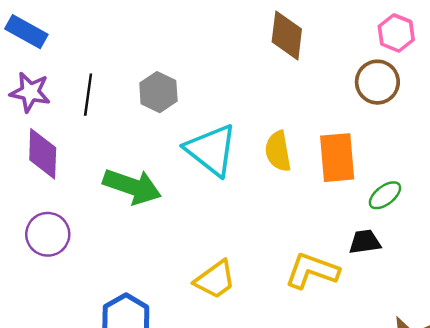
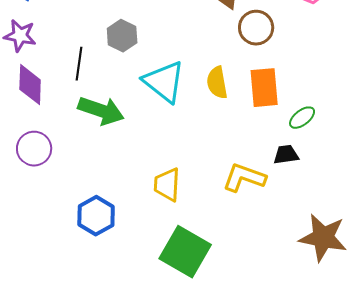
brown circle: (377, 82) -> (256, 28), moved
black line: (88, 95) -> (79, 64), moved
yellow trapezoid: (215, 280) -> (167, 185), turned 129

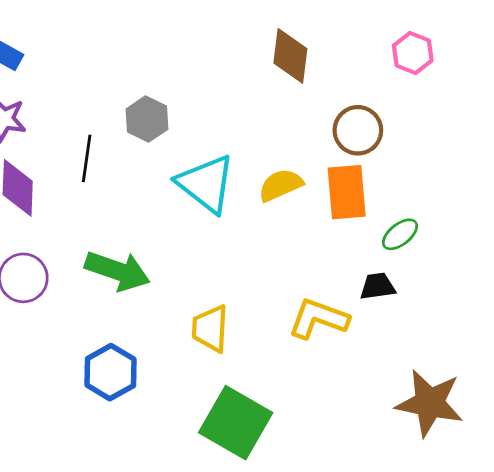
brown circle: (256, 28) -> (358, 130), moved
yellow semicircle: (217, 83) -> (281, 185), turned 76
green arrow: (101, 111) -> (117, 271), moved

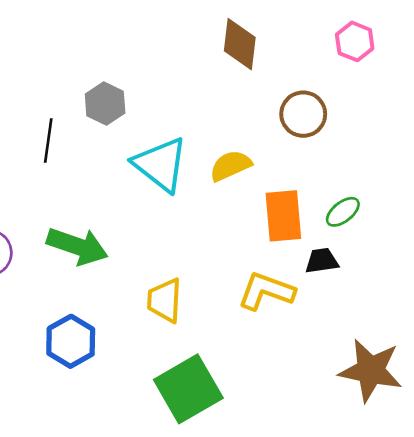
orange rectangle: (347, 192) -> (283, 216), moved
green square: (236, 423) -> (188, 389), turned 30

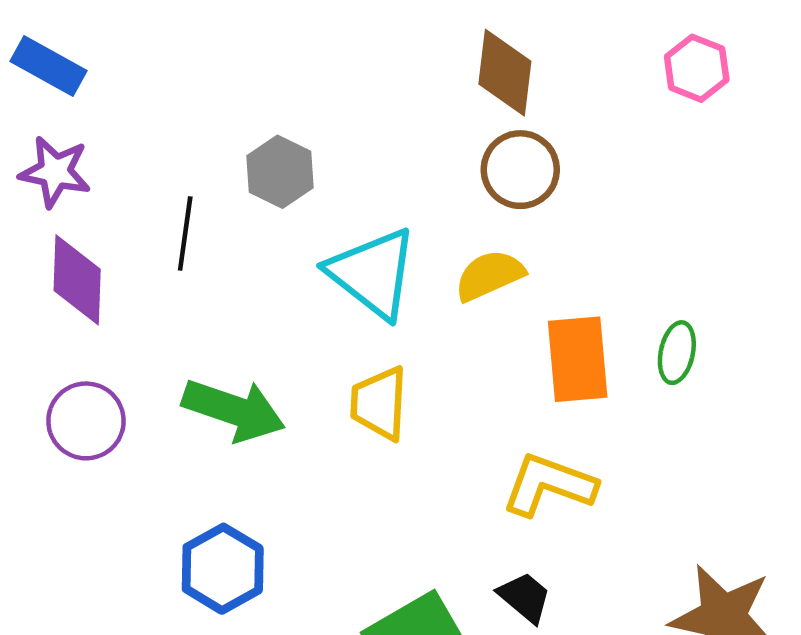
brown circle: (303, 114) -> (520, 170), moved
green ellipse: (343, 212) -> (677, 353), turned -40
black trapezoid: (322, 261) -> (525, 597), moved, turned 48
yellow trapezoid: (165, 300) -> (379, 403), moved

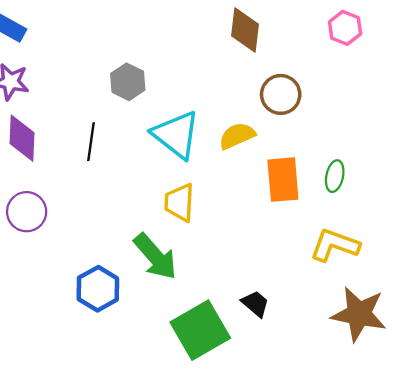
brown circle: (520, 170) -> (281, 94), moved
black line: (185, 234) -> (91, 142), moved
green arrow: (234, 410) -> (155, 257), moved, turned 30
yellow L-shape: (549, 485) -> (335, 245), moved

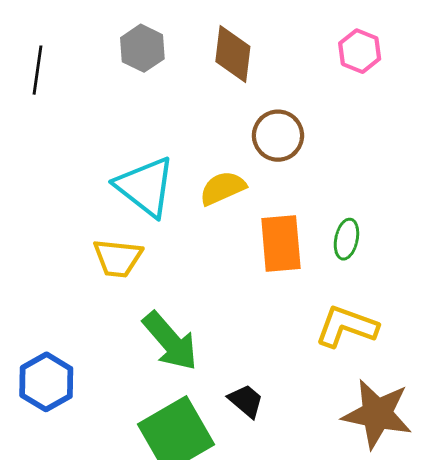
gray hexagon: (128, 82) -> (142, 48), moved
black line: (91, 142) -> (37, 70), moved
yellow trapezoid: (180, 203) -> (118, 258), moved, turned -87
green arrow: (155, 257) -> (170, 341), moved

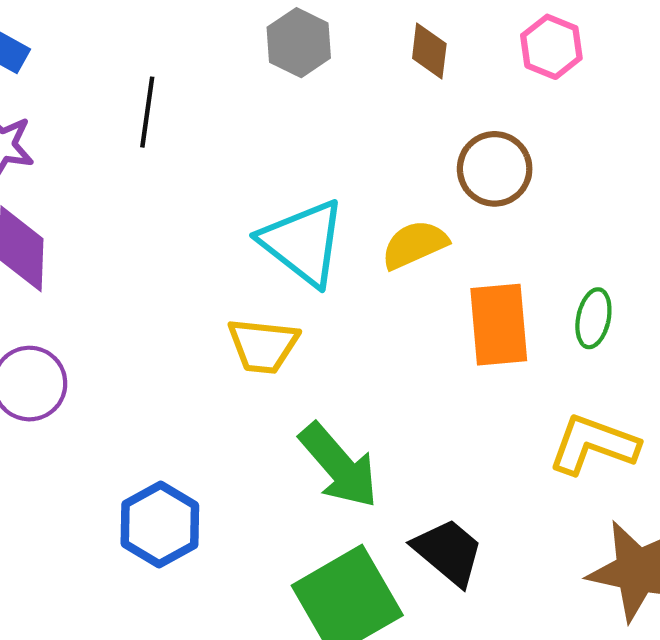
pink hexagon: (360, 51) -> (551, 47), moved
brown diamond: (233, 54) -> (429, 51), size x0.7
black line: (37, 70) -> (147, 112), moved
black trapezoid: (246, 401) -> (448, 552), size x1.4

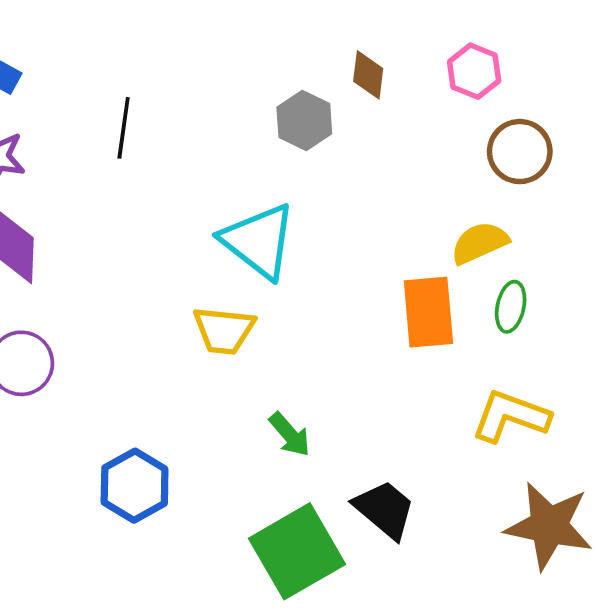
gray hexagon: (299, 43) -> (304, 120), moved
brown circle: (495, 169) -> (520, 152), moved
yellow semicircle: (415, 245) -> (480, 243), moved
green arrow: (339, 466) -> (290, 434), size x0.6

